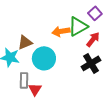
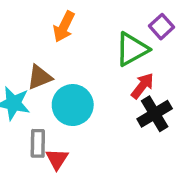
orange arrow: (61, 31) -> (64, 27), moved, turned -54
red arrow: (93, 39) -> (142, 86), moved

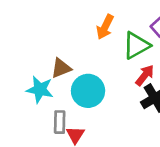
orange arrow: (64, 27) -> (105, 27), moved

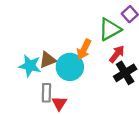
orange arrow: (105, 27) -> (84, 49), moved
brown triangle: (61, 68) -> (48, 60), moved

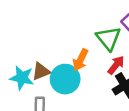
green triangle: (110, 29) -> (108, 38), turned -40

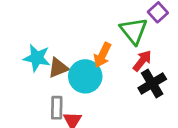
cyan star: (22, 78) -> (37, 58), moved

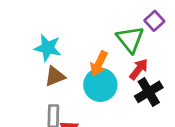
cyan star: (37, 58) -> (48, 48), moved
cyan circle: (85, 76) -> (100, 85), moved

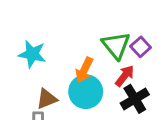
purple square: (154, 21) -> (141, 47), moved
brown triangle: (55, 76) -> (47, 99), moved

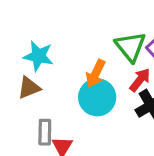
brown triangle: (47, 99) -> (29, 88), moved

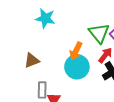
cyan star: (38, 56) -> (45, 18), moved

